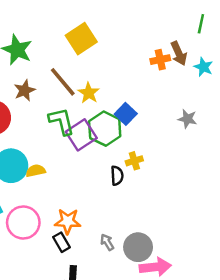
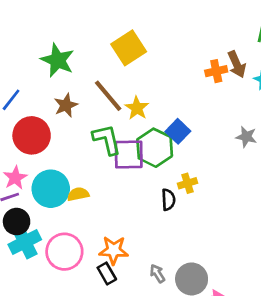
purple square: (81, 135) -> (129, 155), turned 32

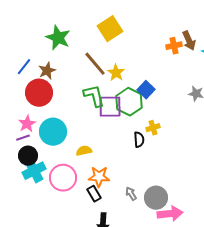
brown star: (66, 105) -> (47, 71), moved
yellow semicircle: (78, 194) -> (84, 151), moved

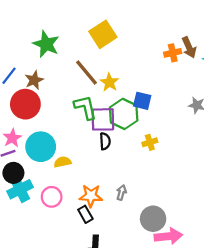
blue square: (146, 90) -> (142, 101), turned -30
black semicircle: (139, 140) -> (105, 141), moved
yellow semicircle: (84, 151) -> (62, 162), moved
pink circle: (63, 178) -> (52, 197), size x0.7
gray arrow: (131, 194) -> (121, 193), moved, turned 48

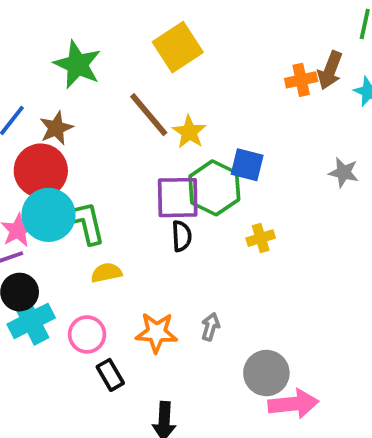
brown arrow: (189, 47) -> (330, 70), turned 45
green L-shape: (85, 107) -> (85, 223), moved
cyan circle: (41, 147) -> (48, 215), moved
black rectangle: (85, 214) -> (110, 375), moved

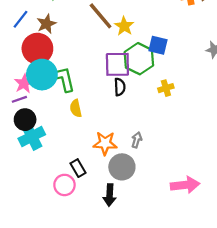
yellow semicircle: (106, 273) -> (76, 108), turned -90
pink circle: (87, 334) -> (64, 185), moved
gray circle: (266, 373) -> (122, 167), moved

